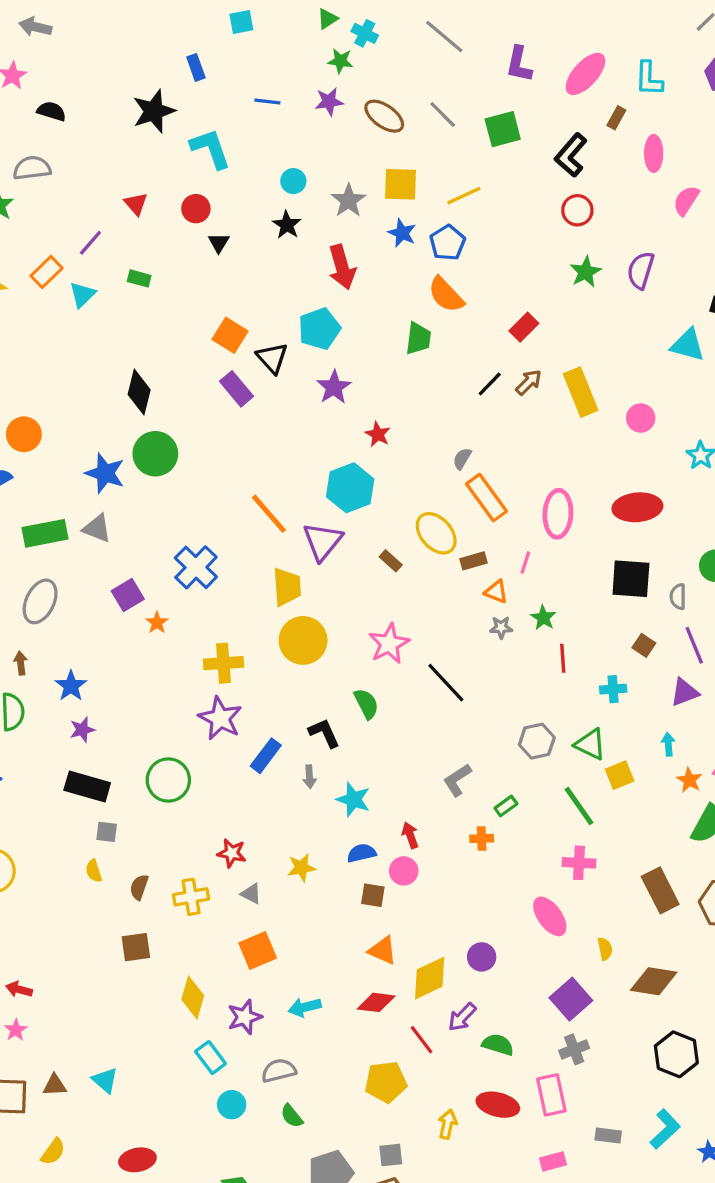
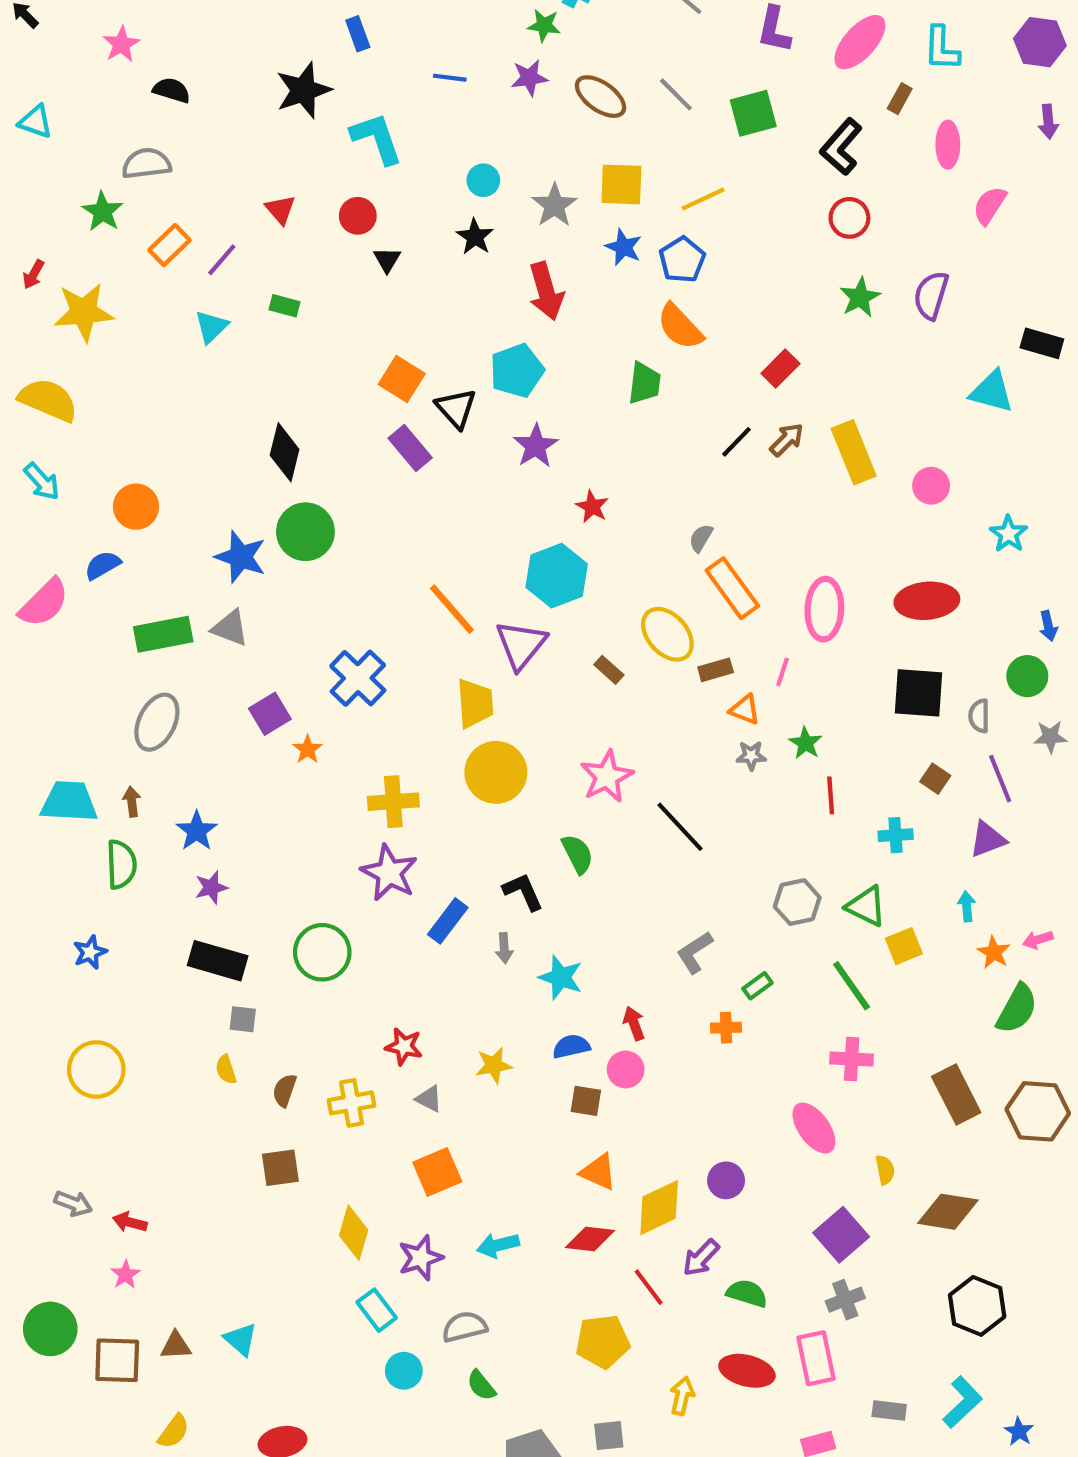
orange rectangle: (47, 272) -> (169, 245), moved

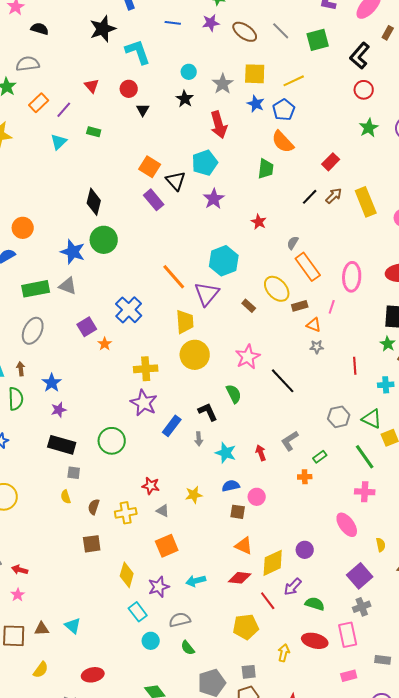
red star: (592, 507) -> (259, 222), moved
green star: (806, 743) -> (388, 344), moved
red arrow: (634, 1023) -> (261, 453), moved

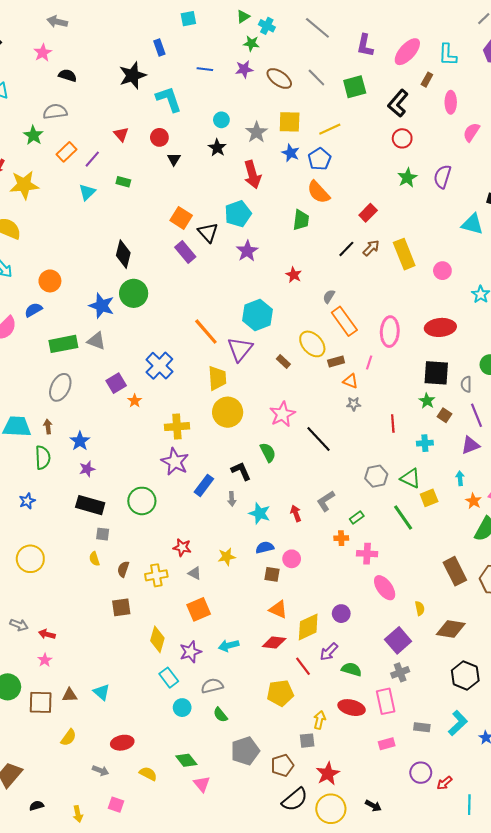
pink cross: (365, 492) -> (367, 554), moved
gray square: (249, 672) -> (307, 741), moved

